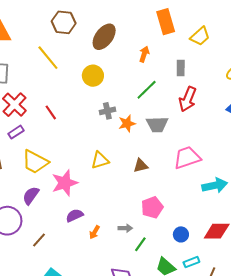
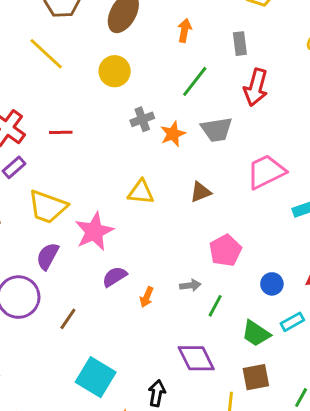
red line: (51, 112) -> (61, 132), turned -49
yellow triangle: (100, 160) -> (141, 192), turned 30

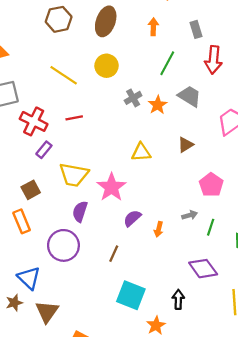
yellow line: (46, 54) -> (64, 75), moved
gray trapezoid: (217, 129) -> (190, 96), turned -130
brown line: (68, 319) -> (114, 254), moved

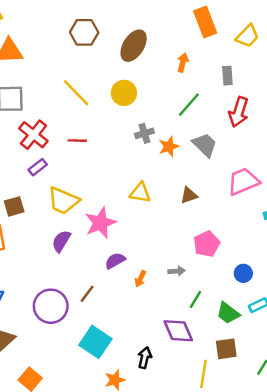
green line: (211, 227) -> (195, 299), moved
purple circle: (63, 245) -> (51, 306), moved

